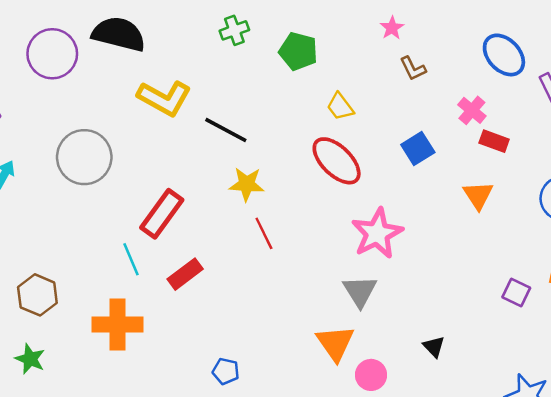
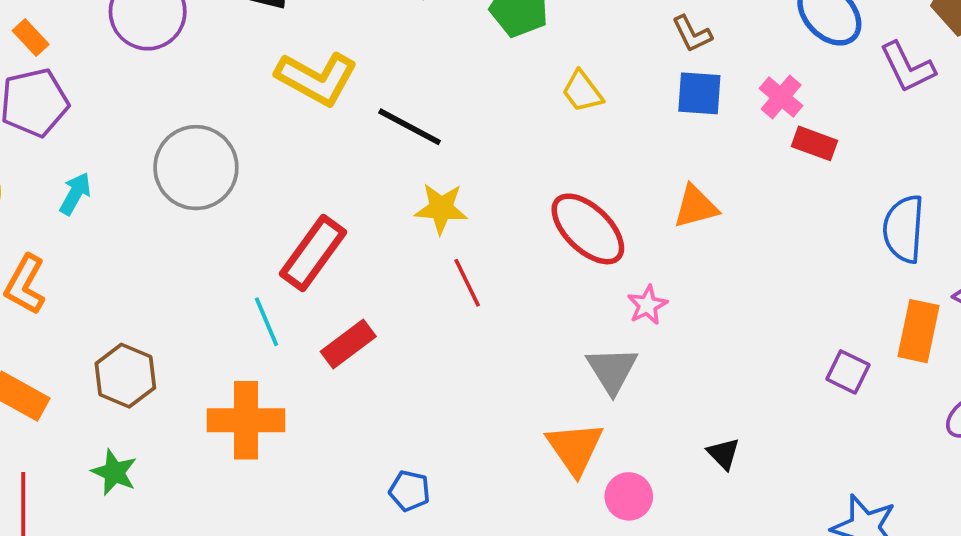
blue square: (418, 149) -> (699, 93), moved, turned 36
red ellipse: (337, 161) -> (588, 229), moved
orange triangle: (478, 195) -> (696, 207), moved, turned 48
pink star: (377, 233) -> (647, 305), moved, size x0.5

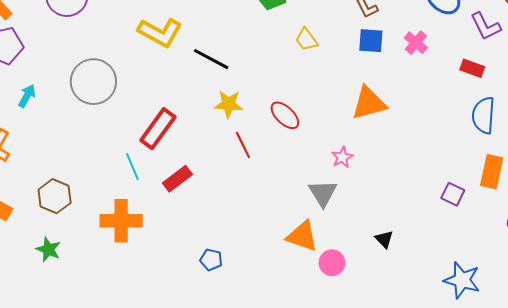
red rectangle: (815, 143) -> (472, 68), moved
orange triangle: (696, 207) -> (369, 103), size x1.4
red ellipse: (588, 229) -> (285, 115), moved, size x0.7
orange triangle: (575, 448) -> (302, 236), turned -36

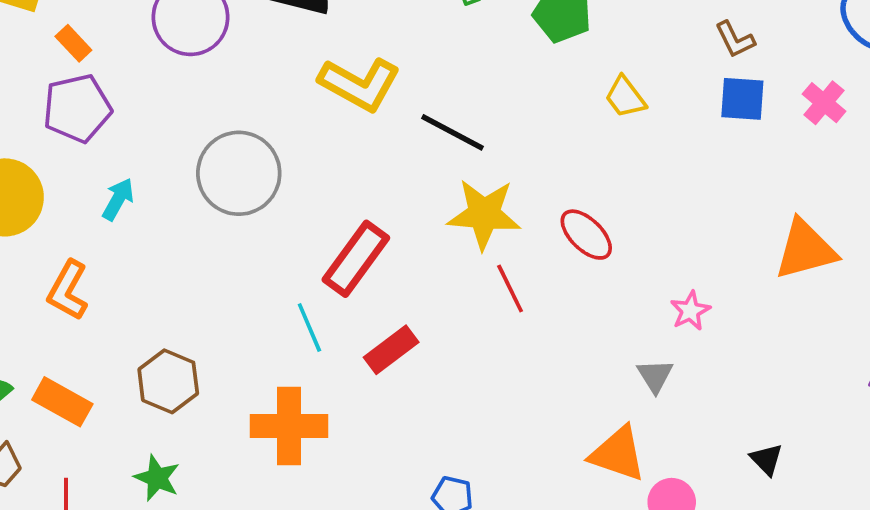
orange triangle: (369, 103) -> (805, 249), moved
yellow star: (229, 104) -> (484, 214), size x1.4
gray triangle: (323, 193) -> (655, 376), size x0.7

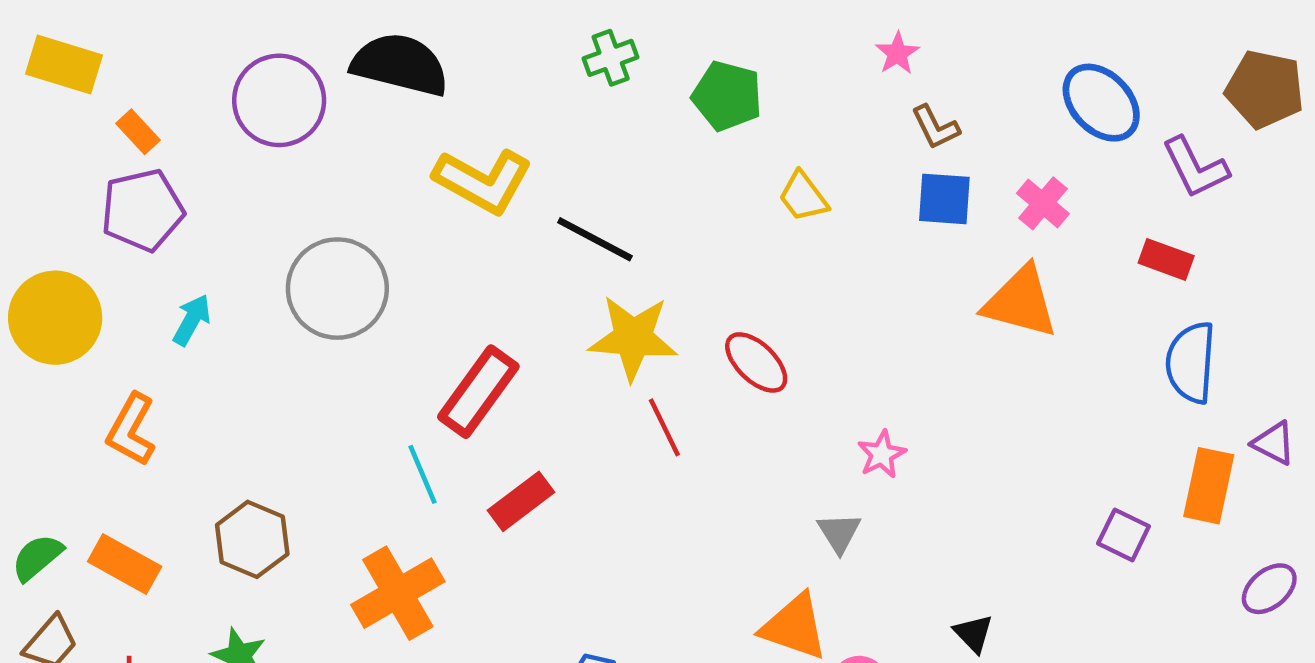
orange triangle: (805, 249) -> (1021, 302), moved, turned 30
orange cross: (289, 426) -> (398, 593), turned -30

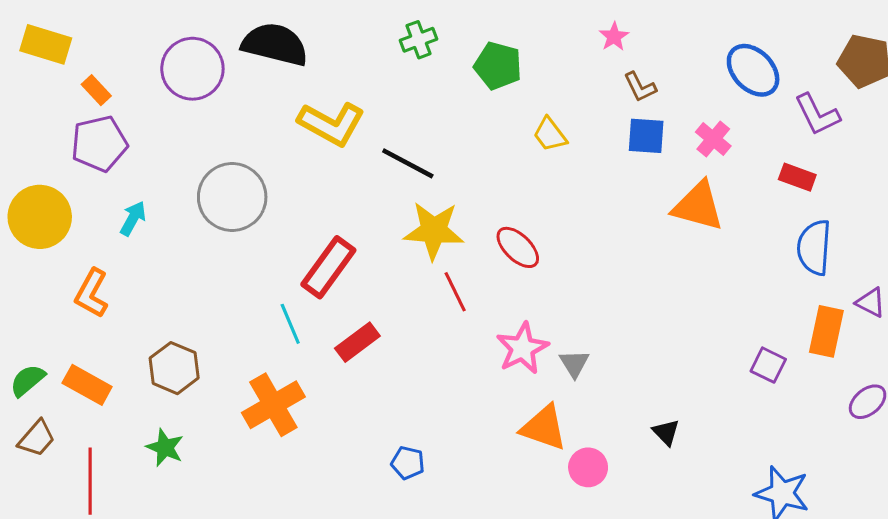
pink star: (882, 454) -> (522, 348), moved, size x1.6

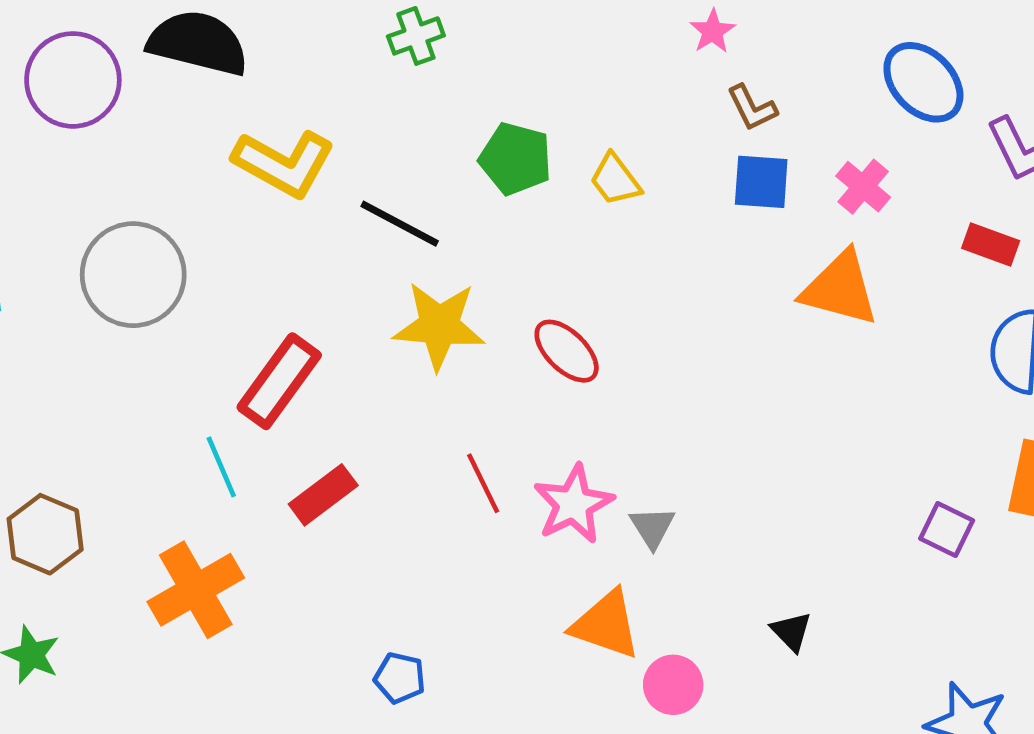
green pentagon: (498, 66) -> (516, 159), moved
red line: (455, 292) -> (483, 483), moved

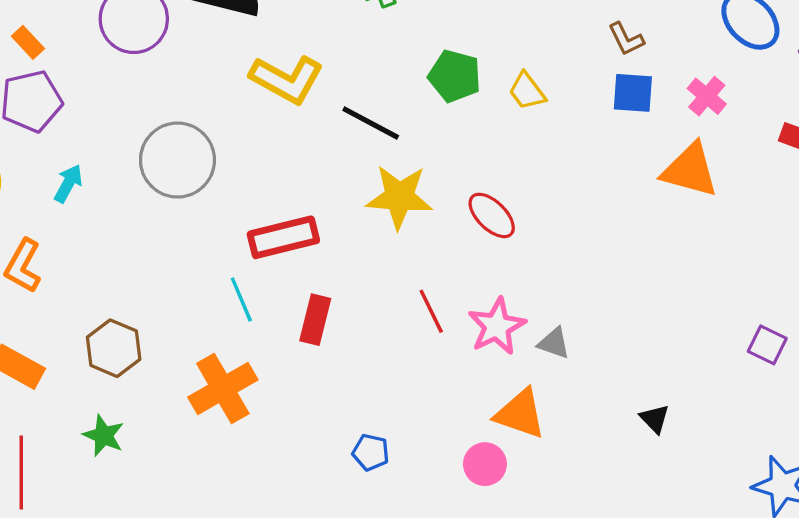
red rectangle: (279, 381) -> (283, 237), turned 40
red rectangle: (323, 495) -> (315, 320), turned -39
gray triangle: (652, 527) -> (554, 343), turned -39
pink circle: (673, 685) -> (485, 464), moved

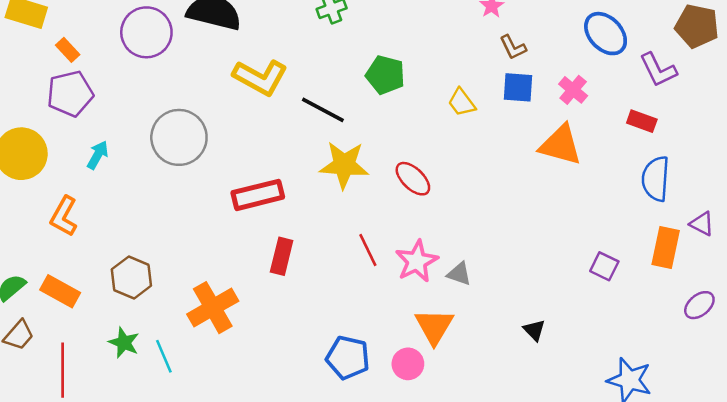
yellow trapezoid: (527, 91) -> (462, 102), moved
cyan line: (241, 299) -> (164, 356), moved
purple square: (767, 345) -> (604, 266), moved
orange triangle: (520, 414) -> (434, 326), turned 42
blue pentagon: (371, 452) -> (348, 358), moved, size x1.6

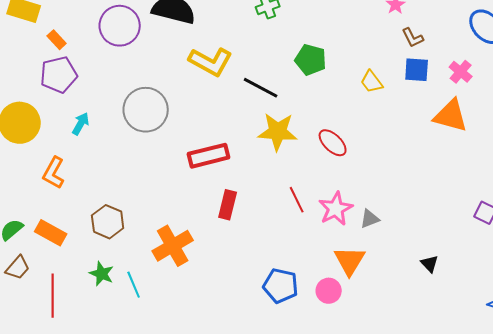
gray triangle: (459, 274) -> (370, 219), turned -40

